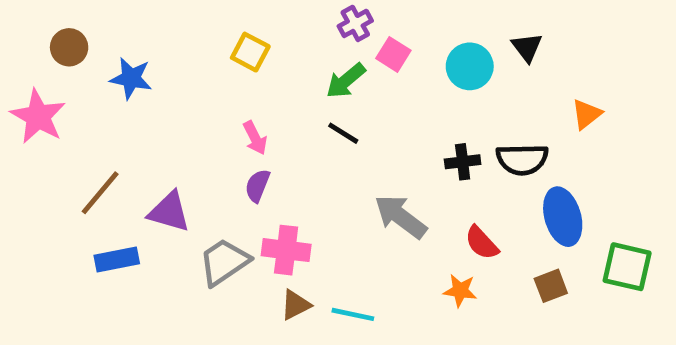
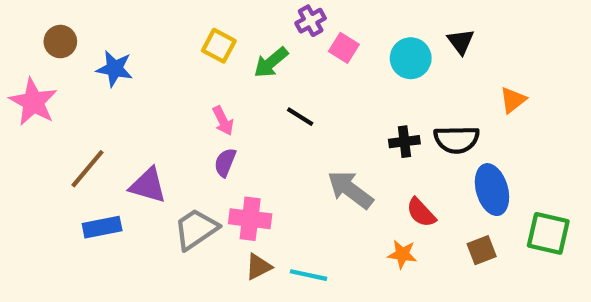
green arrow: (346, 81) -> (271, 62), moved

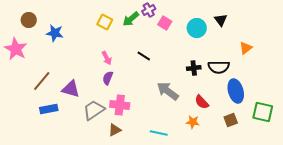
green arrow: (271, 62) -> (131, 19), moved
brown triangle: (258, 267) -> (115, 130), moved
cyan line: (308, 275) -> (159, 133), moved

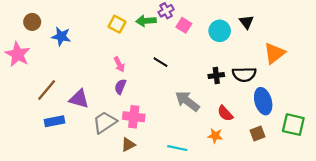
green arrow: (131, 19) -> (146, 21), turned 36
orange triangle: (246, 48) -> (274, 53), size x1.5

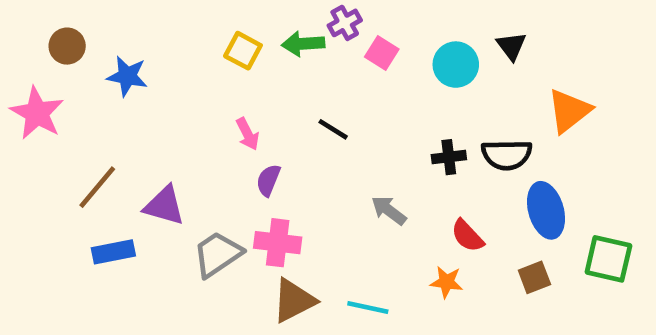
purple semicircle: (120, 87) -> (268, 180), moved
gray arrow: (187, 101) -> (389, 210), size x0.7
brown triangle: (128, 145) -> (294, 301), moved, size x1.5

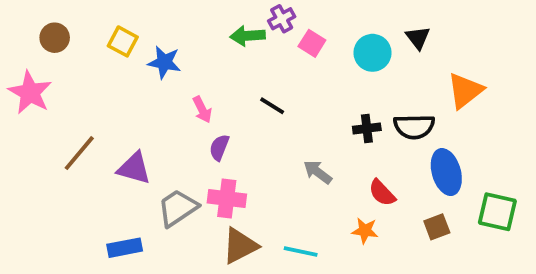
yellow square: (243, 51) -> (123, 41), moved
blue star: (127, 76) -> (164, 62), moved
blue rectangle: (113, 252) -> (125, 248), moved

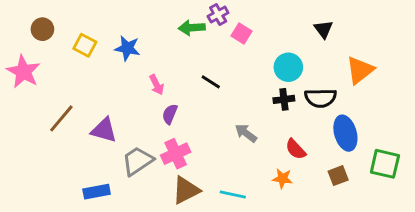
yellow square: (123, 41) -> (85, 45), moved
cyan circle: (373, 53) -> (288, 67), moved
pink cross: (227, 198) -> (176, 154), turned -32

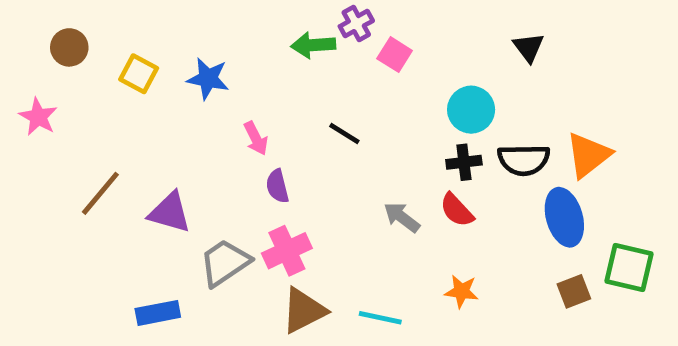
orange triangle: (360, 70) -> (588, 155), moved
pink star: (23, 72) -> (38, 117), size x0.7
purple semicircle: (170, 114) -> (277, 186), turned -36
red semicircle: (296, 149) -> (457, 210), moved
brown square: (338, 176) -> (574, 291), moved

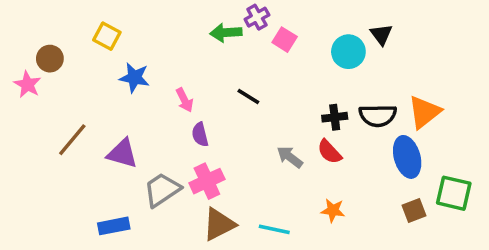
brown circle: (69, 47) -> (50, 59), moved
yellow square: (139, 74) -> (107, 36), moved
blue star: (208, 79) -> (134, 78), moved
cyan circle: (471, 110) -> (348, 52), moved

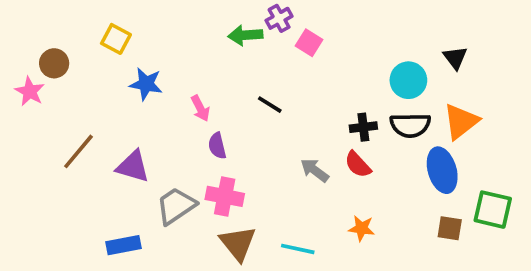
black triangle: (381, 34) -> (455, 58), moved
cyan circle: (348, 52) -> (408, 80), moved
pink cross: (207, 181) -> (225, 196), turned 36
brown square: (414, 210) -> (450, 228), turned 30
brown triangle: (219, 224) -> (238, 243), turned -42

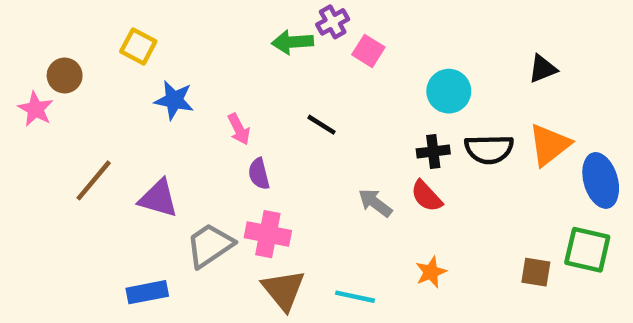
black triangle: (455, 58) -> (543, 69), turned 45
cyan circle: (408, 80) -> (449, 91), moved
blue ellipse: (442, 170) -> (601, 180), moved
orange star: (362, 228) -> (431, 272), turned -30

